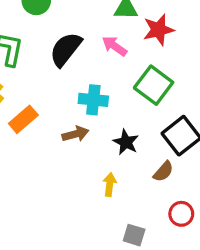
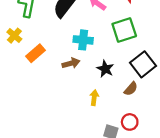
green square: (154, 85) -> (124, 30), turned 35
red circle: (181, 214) -> (130, 122), moved

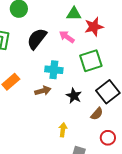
yellow arrow: (94, 98) -> (63, 130), moved
red circle: (130, 122) -> (108, 138), moved

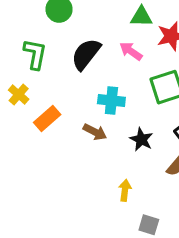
brown arrow: (43, 91) -> (95, 132), turned 42

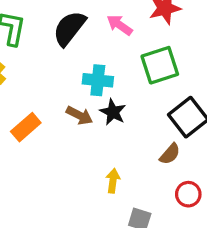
orange rectangle: (47, 118) -> (26, 127), moved
black star: (141, 139) -> (113, 112), moved

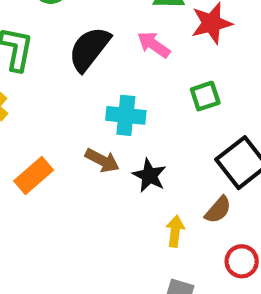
green square: (160, 65) -> (205, 96), size x0.6
black star: (113, 112) -> (149, 175), moved
yellow arrow: (113, 181) -> (175, 231), moved

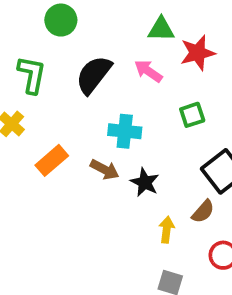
orange rectangle: (34, 175) -> (52, 160), moved

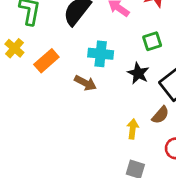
orange rectangle: (52, 160) -> (46, 61), moved
black star: (145, 182) -> (138, 73), moved

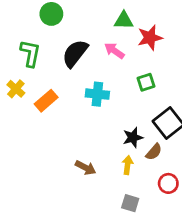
black star: (138, 73) -> (133, 137), moved, turned 30
brown arrow: (85, 83) -> (86, 168), moved

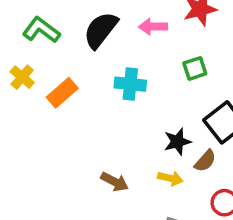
pink arrow: (114, 51) -> (153, 27), turned -36
green L-shape: (30, 53) -> (41, 30), turned -64
yellow arrow: (128, 165) -> (170, 178), turned 96

